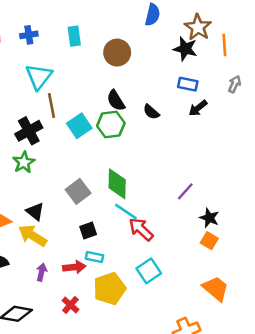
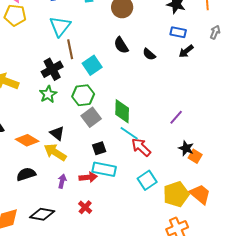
green hexagon: (111, 124) -> (83, 95), moved
black star: (209, 218) -> (186, 148), moved
cyan rectangle: (94, 257) -> (104, 169), size x1.6
yellow pentagon: (110, 289) -> (176, 194), moved

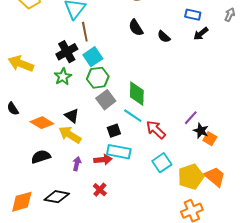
cyan square: (92, 65) -> (93, 57), moved
purple line: (176, 117) -> (191, 118), moved
cyan line: (129, 133) -> (133, 116), moved

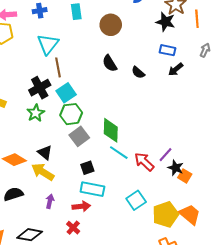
cyan line: (133, 116) -> (119, 153), moved
red arrow: (156, 130) -> (144, 162), moved
red arrow: (103, 160) -> (81, 206), moved

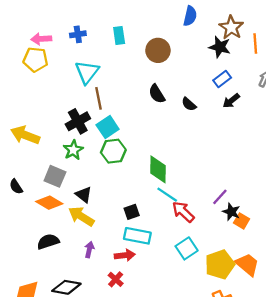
blue rectangle: (167, 50) -> (222, 79), turned -49
gray square: (79, 136) -> (55, 176), moved, turned -30
red arrow: (144, 162) -> (183, 212), moved

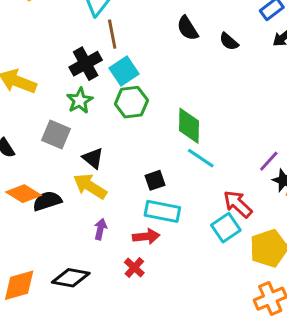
orange diamond: (49, 203) -> (24, 194), moved
red arrow: (183, 212) -> (238, 204), moved
black semicircle: (48, 242) -> (47, 201), moved

